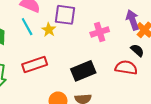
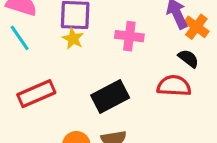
yellow star: (49, 30) -> (73, 39), moved
pink cross: (100, 32) -> (129, 36), turned 30

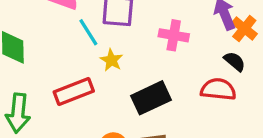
cyan line: (20, 38) -> (88, 32), moved
yellow star: (73, 39) -> (111, 60), moved

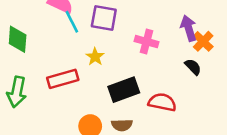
cyan line: (88, 32) -> (72, 22), moved
red semicircle: (218, 89) -> (162, 102), moved

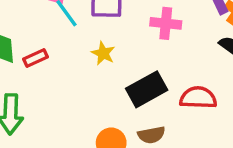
red rectangle: (63, 79) -> (36, 58), moved, size x0.6

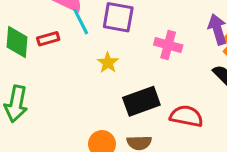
red rectangle: (36, 58) -> (48, 39), moved

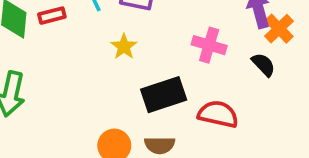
pink cross: (168, 45) -> (209, 45), moved

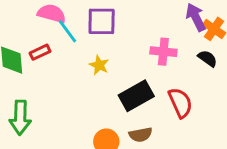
red semicircle: (218, 114) -> (180, 103), turned 64

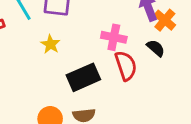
red semicircle: (180, 103) -> (126, 66), moved

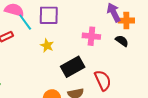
orange cross: (165, 20) -> (126, 21), turned -35
red semicircle: (126, 66) -> (103, 80), moved

